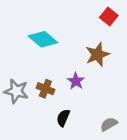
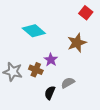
purple star: (76, 81) -> (51, 60), moved
gray semicircle: (109, 124) -> (68, 83), moved

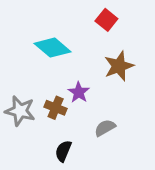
red square: (86, 13) -> (106, 20), moved
black semicircle: (50, 93) -> (63, 151), moved

